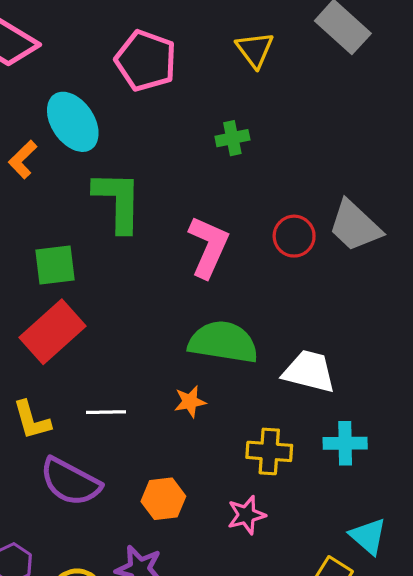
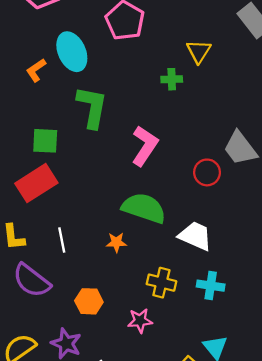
yellow triangle: (255, 50) -> (199, 51), moved
red circle: (294, 236) -> (207, 172), moved
white line: (106, 412) -> (62, 240), turned 70

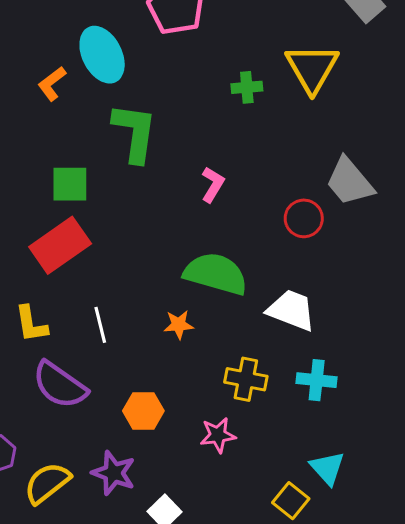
yellow triangle: (199, 51) -> (312, 68), moved, size x1.5
pink L-shape: (145, 146) -> (213, 184), size x0.6

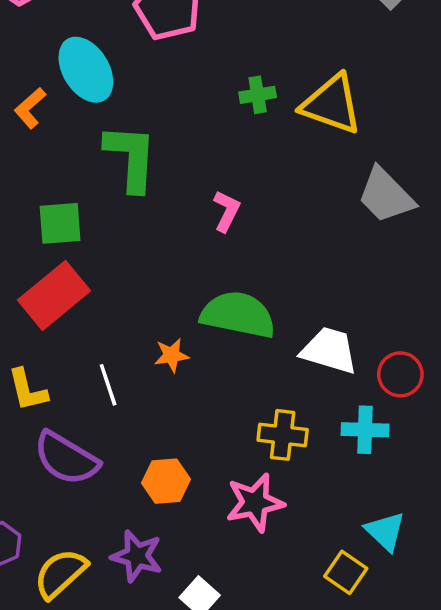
yellow triangle: (312, 68) -> (332, 104), moved, turned -36
red circle: (304, 218) -> (400, 374), moved
orange star: (179, 325) -> (171, 355), moved
pink star: (218, 435) -> (255, 503), size x1.4

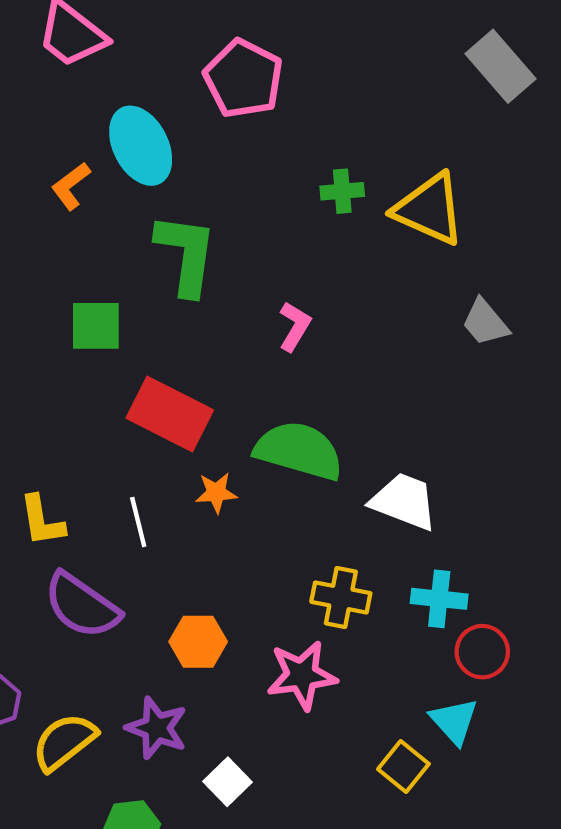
gray trapezoid: (386, 195) -> (485, 322), size x0.7
red rectangle: (54, 295) -> (170, 414), moved, turned 62
red circle: (400, 374) -> (482, 652), moved

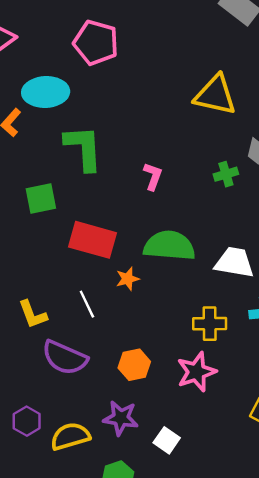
cyan ellipse: (141, 146) -> (46, 92), turned -54
green cross: (342, 191) -> (226, 174), moved
yellow semicircle: (64, 742) -> (70, 436), turned 33

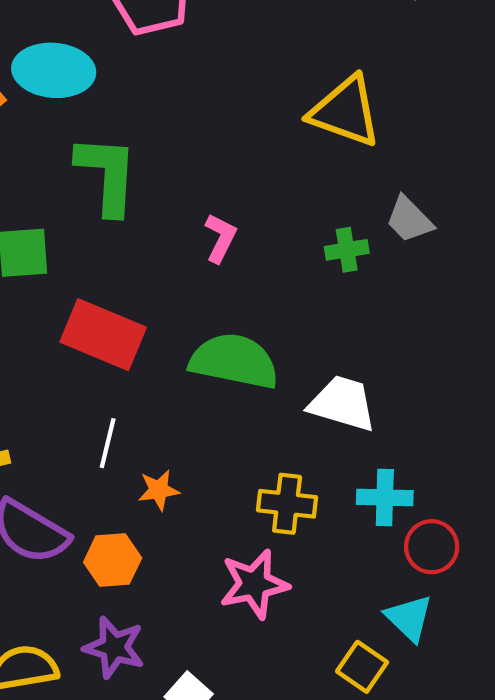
orange star: (128, 279) -> (159, 490), moved
white line: (87, 304) -> (108, 443), moved, turned 32
orange hexagon: (134, 365) -> (113, 560), moved

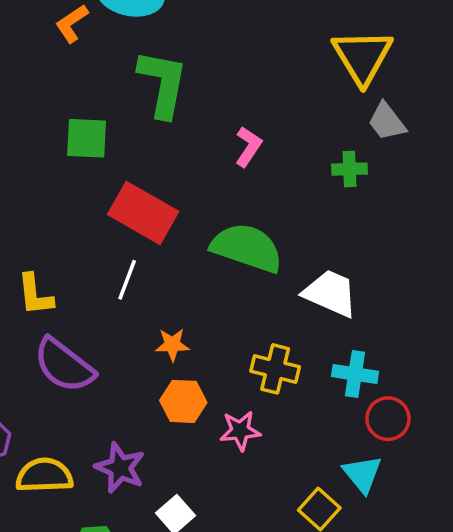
yellow triangle: (345, 111) -> (362, 57), turned 32
gray trapezoid: (409, 220) -> (387, 122), moved
white line: (108, 443) -> (127, 280), moved
orange hexagon: (113, 560) -> (183, 401), moved
pink star: (254, 584) -> (240, 431), size x0.7

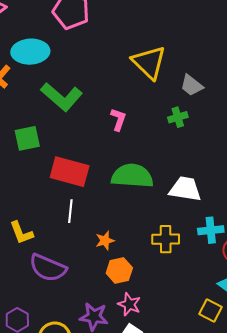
yellow triangle: (362, 57) -> (149, 62), moved
green L-shape: (163, 84) -> (62, 97), turned 135
pink star: (240, 431) -> (129, 304), moved, turned -30

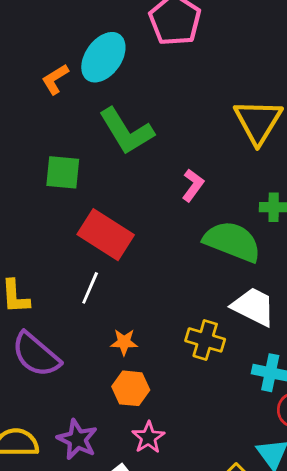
cyan ellipse: (30, 52) -> (103, 57), turned -69
green semicircle: (132, 176) -> (232, 241), moved
yellow cross: (166, 239) -> (205, 340), moved
pink star: (129, 304) -> (148, 437), moved

